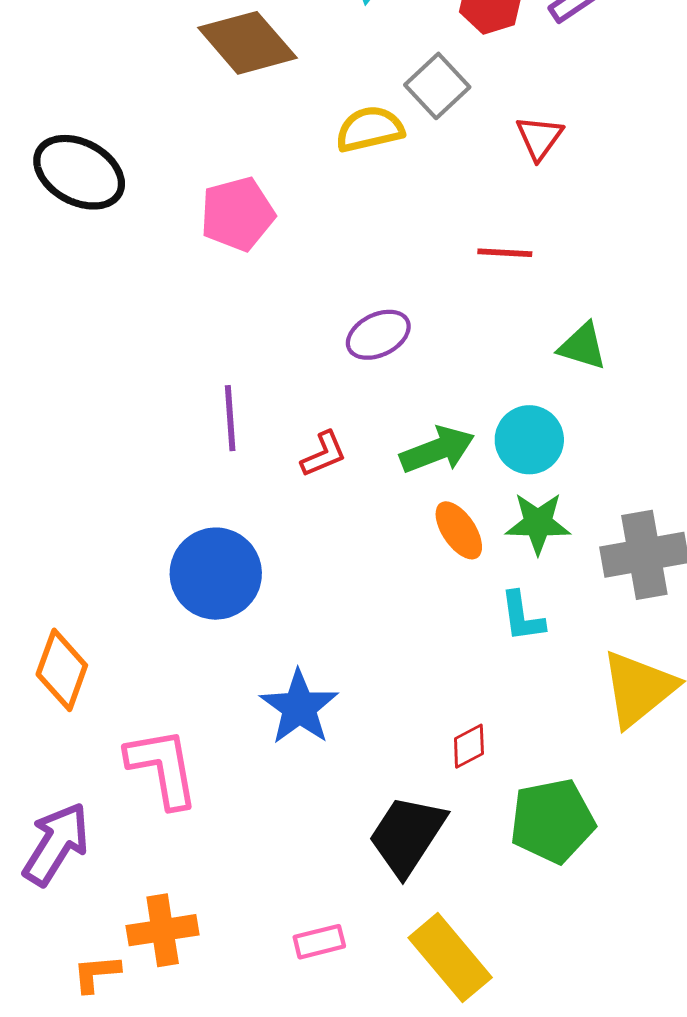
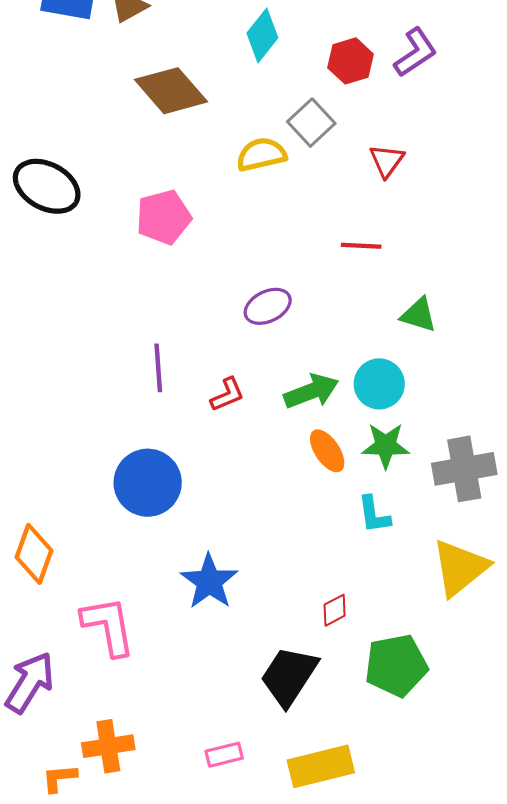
yellow rectangle: (450, 958) -> (321, 766), turned -64

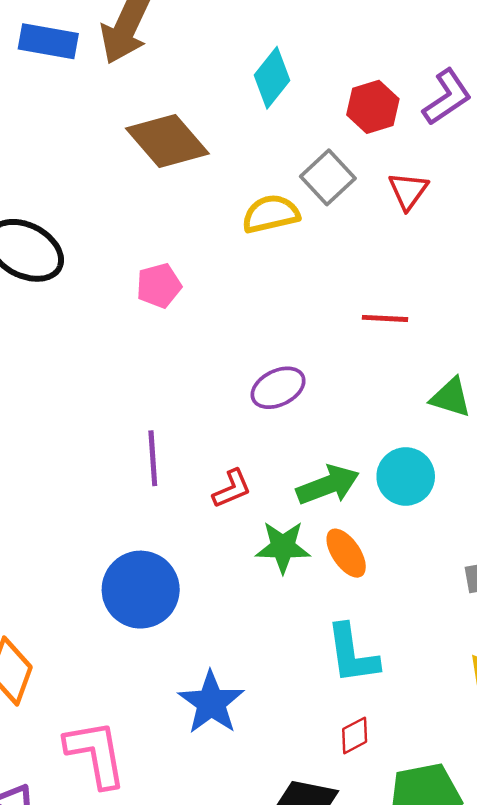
red triangle: (387, 161) -> (408, 191), moved
pink pentagon: (164, 217) -> (159, 286), size x0.7
green star: (386, 446) -> (283, 547), moved
cyan L-shape: (374, 515) -> (352, 654), moved, size x1.4

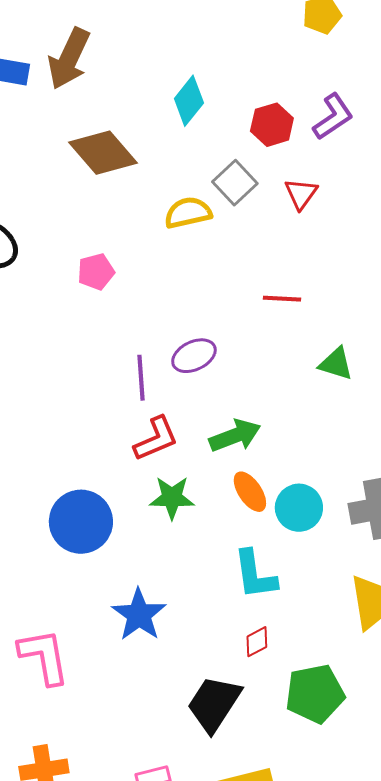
purple line: (153, 458) -> (141, 378), moved
cyan circle: (406, 476) -> (299, 508), moved
red L-shape: (232, 489) -> (156, 439), size x1.4
green star: (283, 547) -> (172, 498), moved

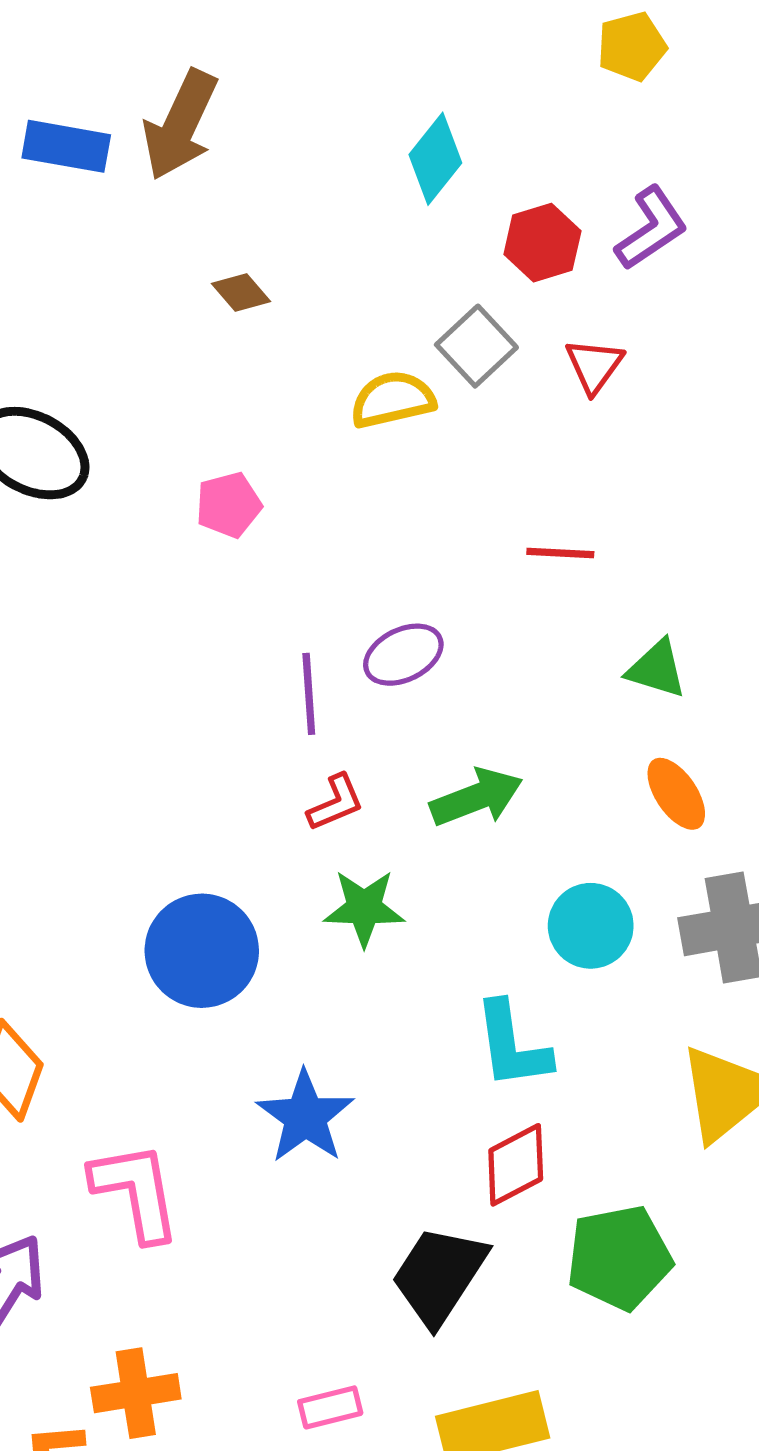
cyan diamond: (189, 101) -> (435, 159), moved
brown diamond: (103, 153) -> (241, 293), size x0.5
red L-shape: (156, 439) -> (336, 803), size x0.7
orange ellipse: (250, 492) -> (676, 794), moved
red diamond: (257, 642) -> (516, 1165), size x1.5

